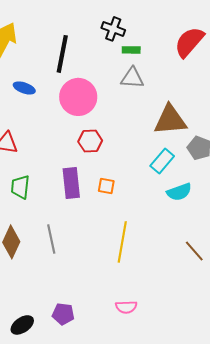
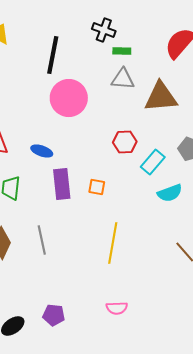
blue ellipse: (24, 88) -> (42, 151), moved
brown triangle: (170, 120) -> (161, 97), moved
red hexagon: (90, 141) -> (125, 142), moved

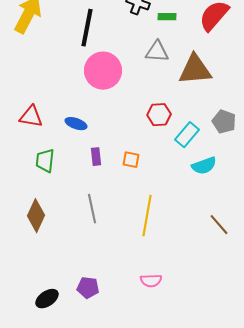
green rectangle: (122, 51) -> (167, 17), moved
purple rectangle: (62, 184) -> (96, 157), size x0.6
gray line: (42, 240) -> (92, 209), moved

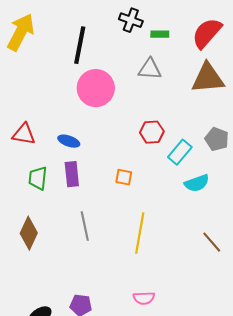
brown triangle: (195, 70) -> (208, 78), moved
purple rectangle: (96, 157) -> (72, 174), moved, size x1.4

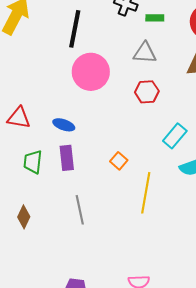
red hexagon: (152, 132) -> (147, 92), moved
orange square: (124, 177) -> (119, 161), turned 30
brown diamond: (29, 233) -> (24, 217), size x0.7
yellow line: (140, 233) -> (146, 193), moved

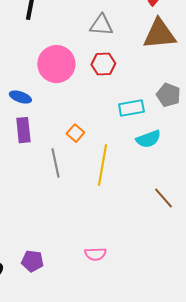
pink circle: (91, 72) -> (56, 64), moved
cyan rectangle: (175, 136) -> (131, 108), turned 40
gray line: (80, 210) -> (55, 163), moved

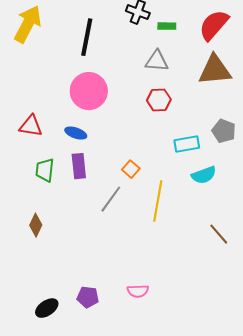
pink circle: (56, 64) -> (89, 91), moved
gray line: (55, 163) -> (111, 199), turned 48
pink semicircle: (95, 254) -> (138, 291), moved

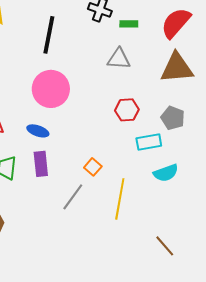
red hexagon: (159, 100) -> (127, 110), moved
gray pentagon: (224, 131) -> (173, 118), moved
brown line: (219, 234) -> (165, 246), moved

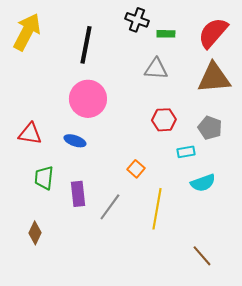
cyan rectangle: (149, 142) -> (186, 152), size x0.7
purple rectangle: (41, 164) -> (78, 194), moved
orange square: (93, 167) -> (136, 169), moved

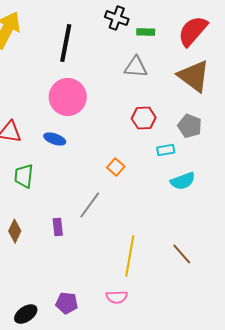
brown triangle: (214, 78) -> (194, 76), turned 42
purple rectangle: (78, 194) -> (58, 227), moved, size x0.7
yellow line: (157, 209) -> (130, 256), moved

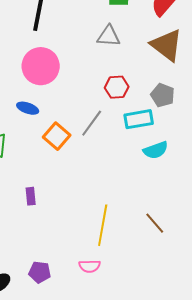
cyan rectangle: (166, 150) -> (139, 119), size x1.6
orange square: (116, 167) -> (57, 136), moved, size x1.5
gray line: (90, 205) -> (92, 123), moved

